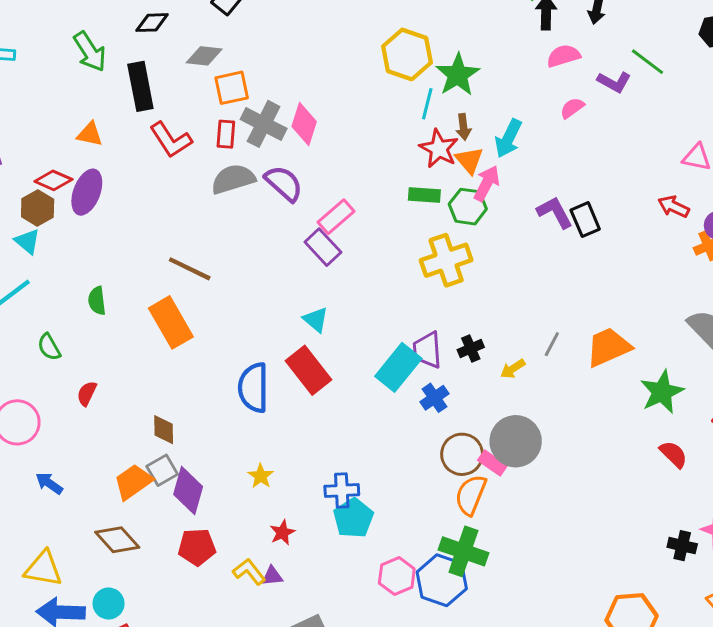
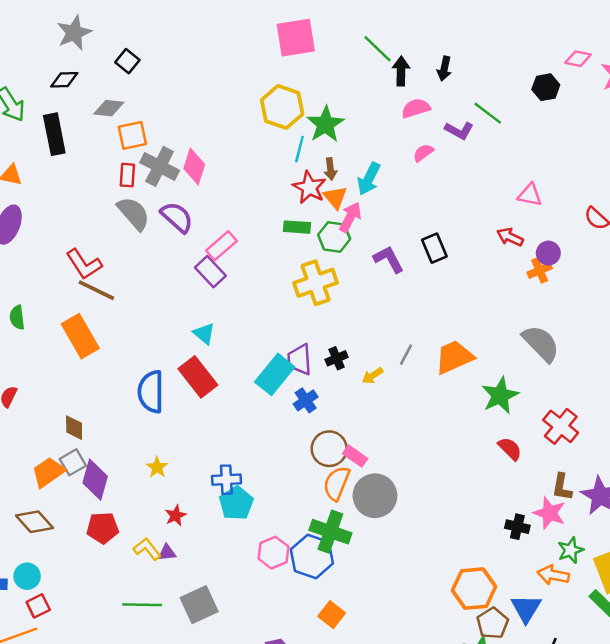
red L-shape: (171, 140) -> (84, 264), moved
gray semicircle: (233, 179) -> (134, 213), turned 66
purple L-shape: (555, 212) -> (389, 259), moved
gray circle: (516, 441) -> (375, 496), moved

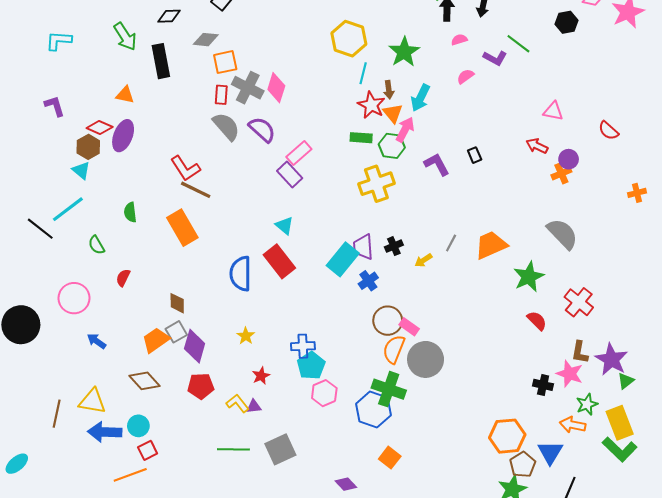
pink semicircle: (416, 108) -> (459, 40), size x0.7
green star: (325, 124) -> (404, 52), moved
black rectangle: (434, 248) -> (475, 155), size x0.7
pink hexagon: (273, 553) -> (324, 393), moved

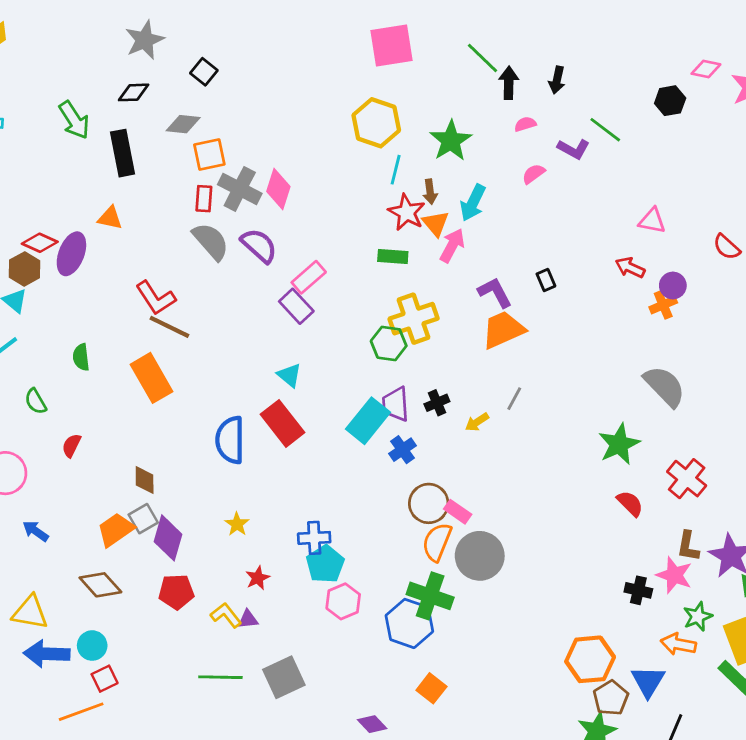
orange triangle: (125, 95) -> (110, 218), moved
green hexagon: (392, 146) -> (389, 343), moved
orange trapezoid: (491, 245) -> (503, 330), moved

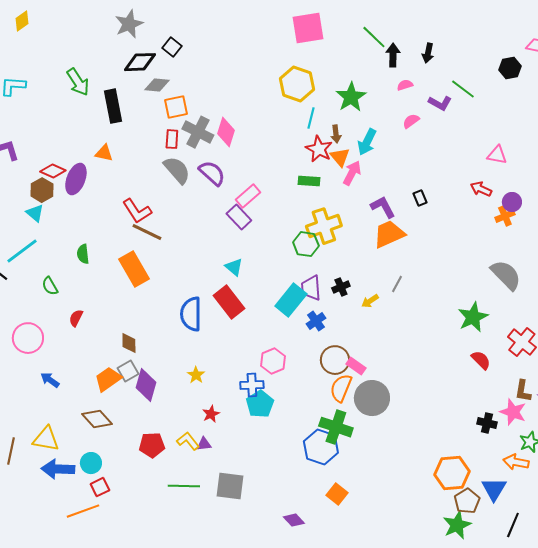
black diamond: (134, 92) -> (140, 62), moved, size x1.4
red pentagon: (176, 592) -> (152, 445), moved
pink hexagon: (343, 601) -> (273, 361), moved
gray square: (284, 677) -> (230, 486), turned 32

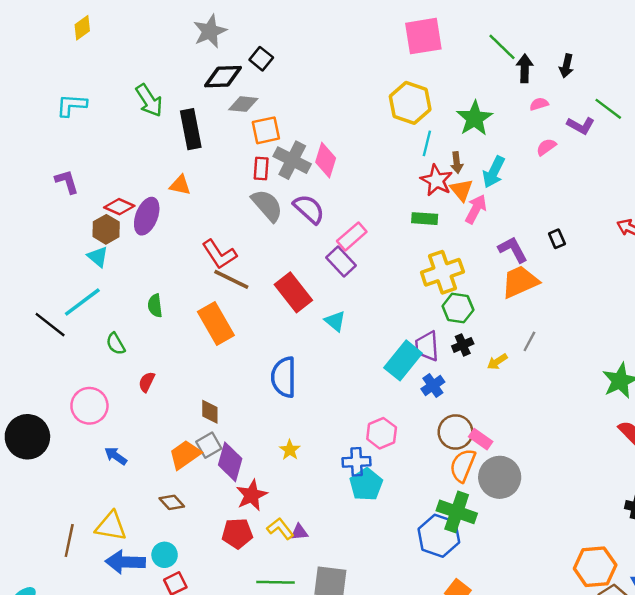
green hexagon: (306, 244) -> (458, 308), moved
red rectangle: (229, 302) -> (293, 292), moved
red star: (211, 414) -> (252, 495), moved, size x1.5
brown diamond: (97, 419) -> (172, 502), size x0.7

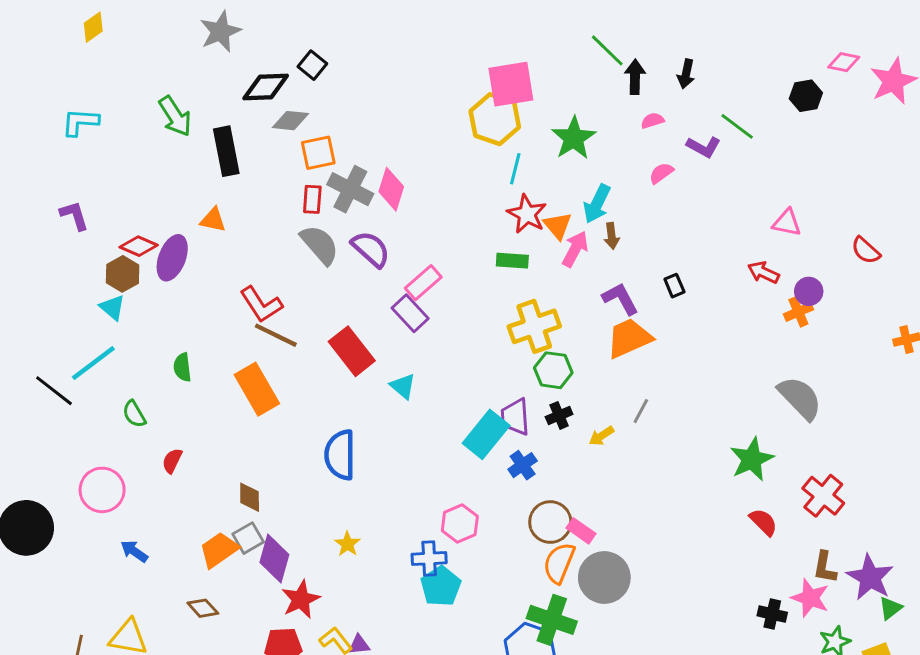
gray star: (210, 31) -> (220, 32), moved
pink square: (423, 36) -> (511, 84), moved
brown arrow: (457, 162) -> (612, 236), moved

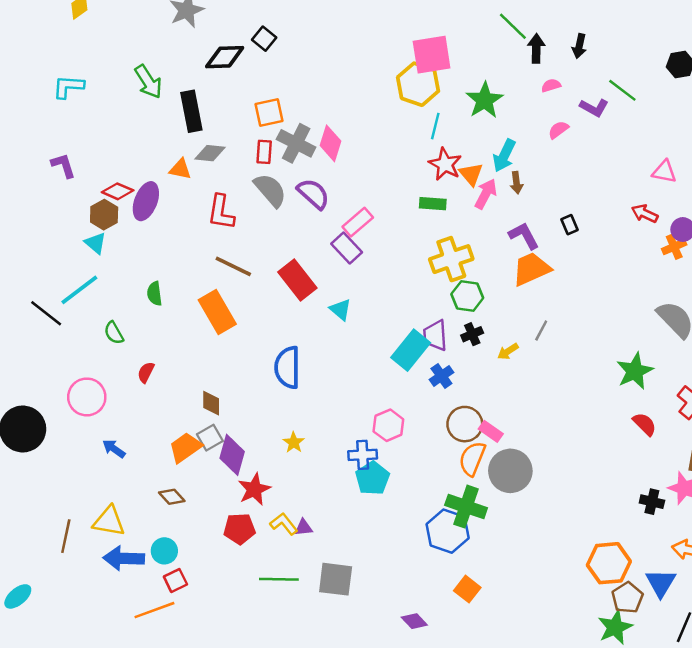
gray diamond: (290, 121) -> (210, 153), moved
red L-shape: (261, 305) -> (221, 212), moved, turned 42

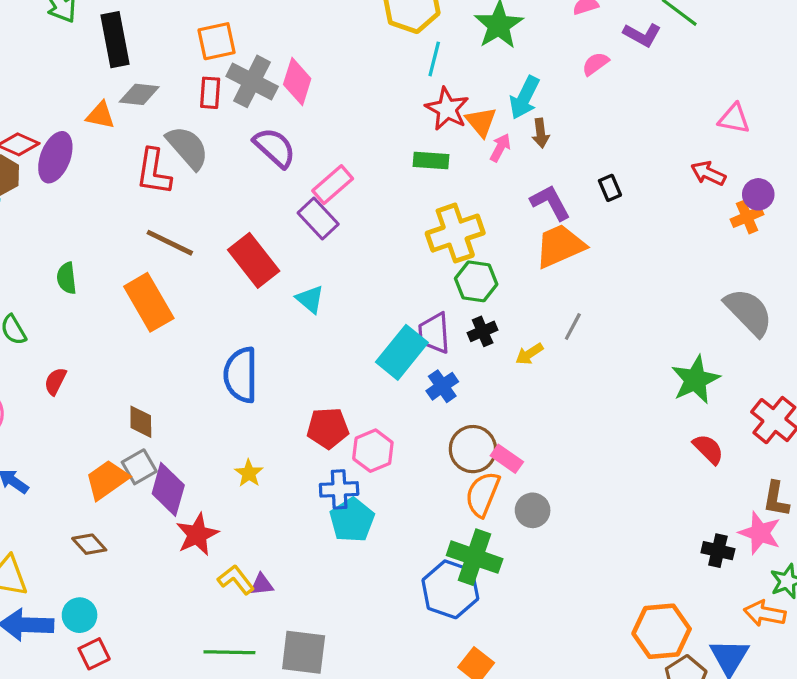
gray semicircle: (270, 190) -> (188, 148), moved
pink arrow: (486, 194) -> (500, 148), size x0.7
gray circle: (510, 471) -> (533, 510), size x0.6
red pentagon: (239, 529) -> (328, 428), moved

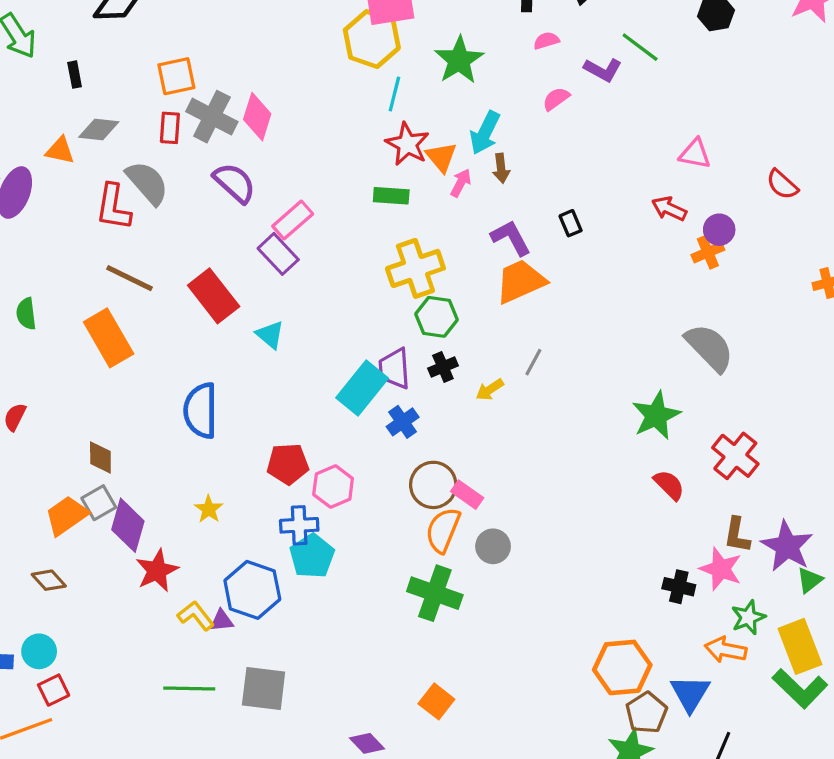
black rectangle: (115, 40) -> (75, 75), size x0.5
blue hexagon: (450, 589) -> (252, 590), moved

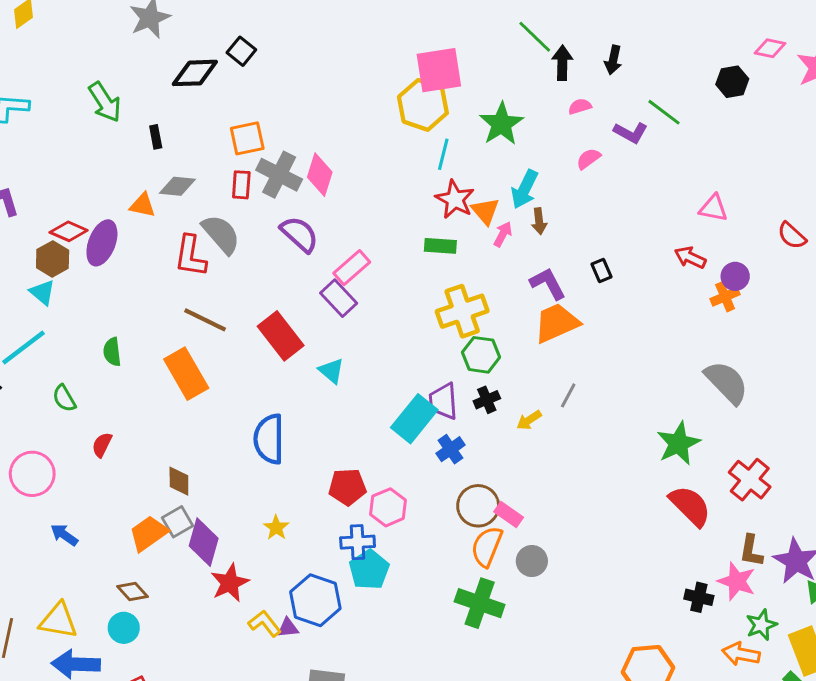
red semicircle: (669, 485) -> (690, 506), size x1.5
cyan circle: (39, 651) -> (124, 628), moved

